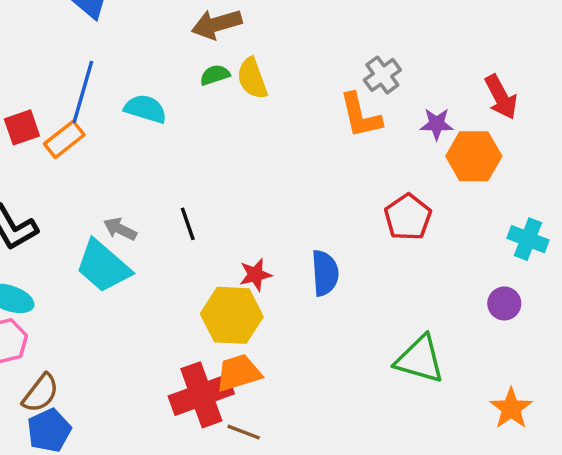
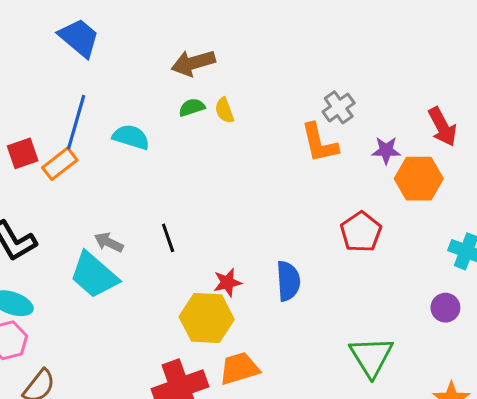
yellow semicircle: (252, 78) -> (224, 110), size x0.7
green triangle: (420, 359) -> (371, 357), turned 42
orange trapezoid: (239, 373) -> (239, 368), moved

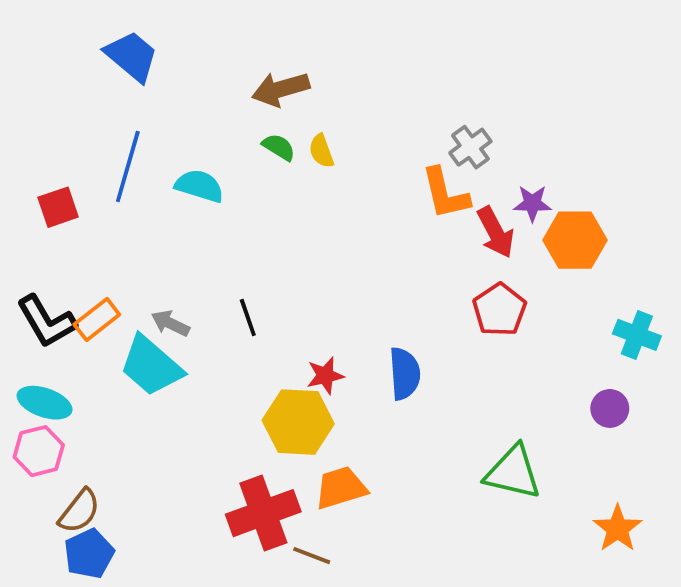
green semicircle: (192, 107) -> (279, 147), turned 50
red arrow: (442, 127) -> (496, 232), moved
orange rectangle: (60, 164) -> (97, 319), moved
green triangle: (371, 357) -> (513, 472), turned -45

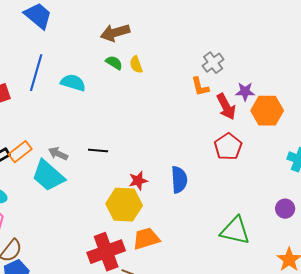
orange L-shape: (445, 194) -> (200, 87), size x0.7
black line: (248, 317) -> (98, 151), turned -66
purple circle: (610, 408) -> (285, 209), moved

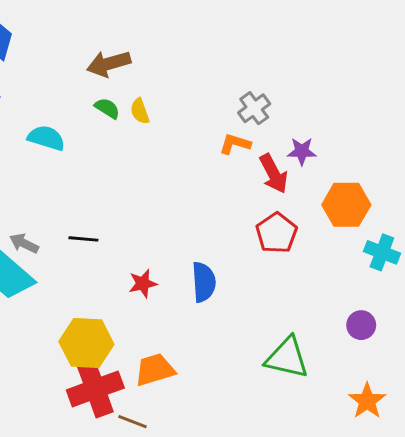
orange L-shape: (200, 87) -> (235, 144), turned 120
orange hexagon: (267, 111) -> (346, 205), moved
yellow hexagon: (124, 205) -> (86, 343), moved

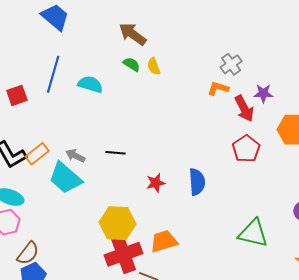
brown arrow: (109, 64) -> (133, 34), turned 52

